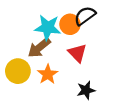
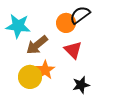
cyan star: (48, 27) -> (18, 26), moved
yellow circle: (18, 71) -> (30, 77), moved

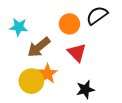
black semicircle: (80, 15) -> (97, 15), moved
cyan star: (18, 26) -> (19, 27), size x0.7

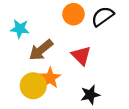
orange circle: (69, 24) -> (73, 14), moved

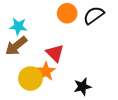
brown arrow: (41, 50) -> (16, 46), moved
red triangle: (81, 56) -> (55, 53), moved

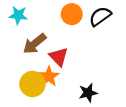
cyan star: (18, 27) -> (18, 15), moved
brown arrow: (16, 46) -> (35, 44), moved

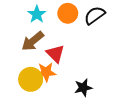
cyan star: (18, 15) -> (37, 14), moved, turned 30
orange star: (49, 76) -> (46, 72), turned 30

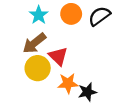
orange star: (46, 72) -> (68, 83), moved
yellow circle: (31, 79) -> (38, 68), moved

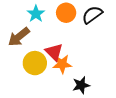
brown arrow: (34, 43) -> (19, 37), moved
orange star: (68, 83) -> (62, 64), moved

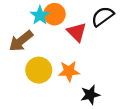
orange circle: (66, 13) -> (54, 14), moved
red triangle: (54, 52) -> (77, 32), moved

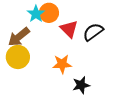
black semicircle: (103, 16) -> (93, 32), moved
yellow circle: (39, 70) -> (18, 57), moved

